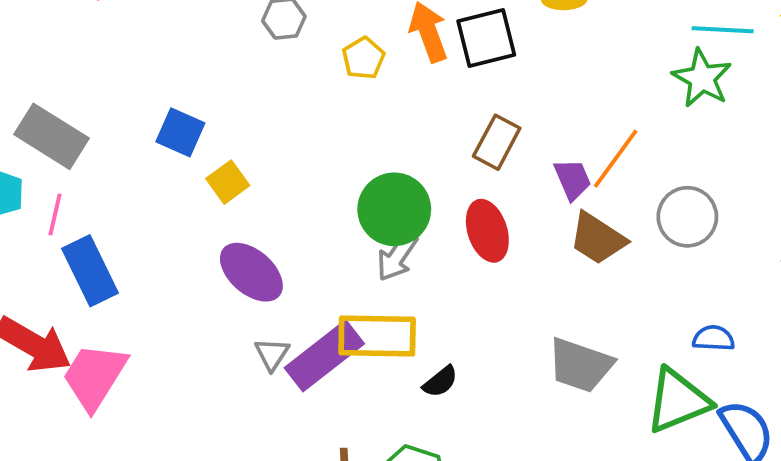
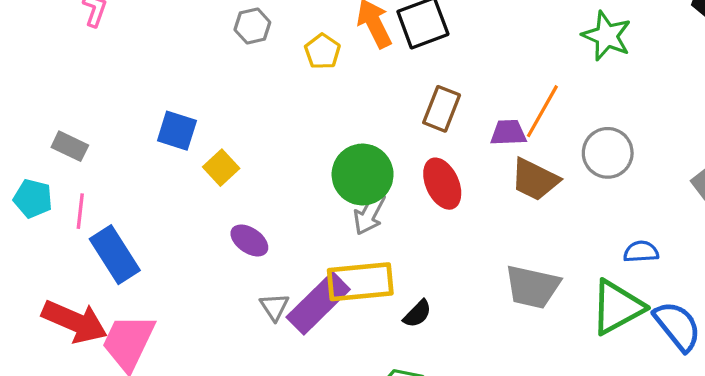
gray rectangle: (52, 136) -> (70, 146), size x0.6
purple trapezoid: (573, 179) -> (508, 133), turned -63
purple ellipse: (251, 272) -> (249, 240), size x0.7

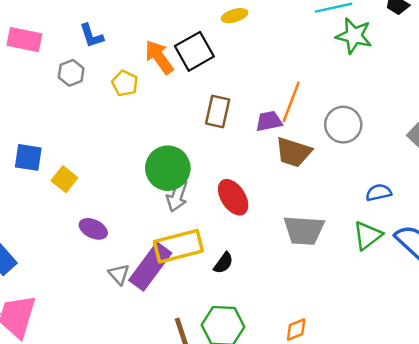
green star: (607, 36) -> (354, 36), moved
red ellipse: (442, 184) -> (233, 197), moved
green triangle: (617, 307) -> (368, 235), size x0.7

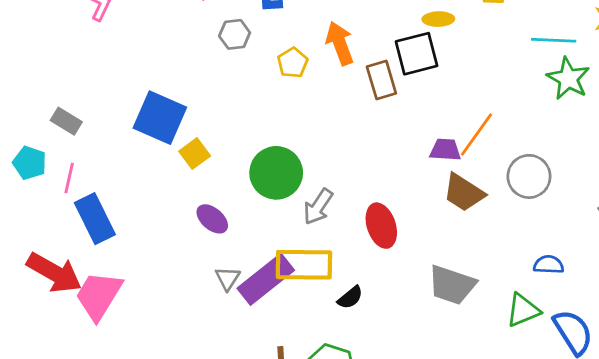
black square: (194, 51) -> (417, 54), moved
brown rectangle: (218, 112) -> (381, 80), moved, turned -44
blue square: (28, 157) -> (160, 118), size x1.5
green circle: (168, 168) -> (276, 173), moved

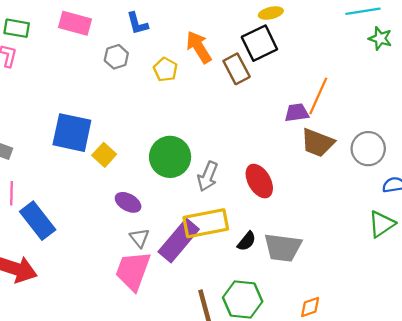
green star: (568, 78) -> (380, 38), size x0.7
gray circle: (529, 176) -> (368, 149), moved
gray triangle: (228, 278) -> (139, 238), moved
gray trapezoid: (452, 285) -> (283, 248), moved
pink trapezoid: (99, 295) -> (133, 271), moved

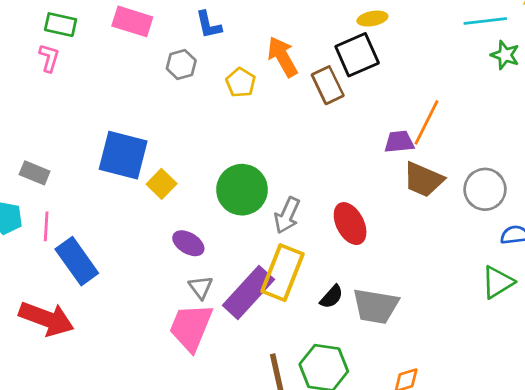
yellow rectangle: (206, 223) -> (283, 273), turned -60

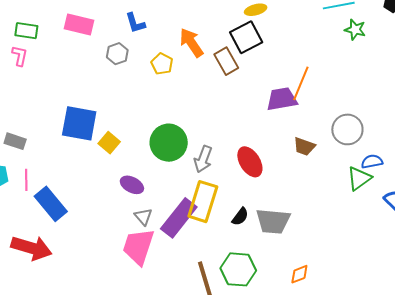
purple trapezoid: (399, 142) -> (282, 99), size x1.4
brown trapezoid: (423, 180) -> (304, 146), moved, size x0.7
green triangle: (498, 282) -> (359, 178), moved

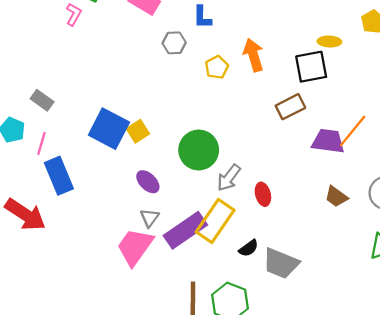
brown rectangle: (226, 61) -> (290, 107), moved, turned 76
blue square: (79, 123) -> (109, 129), moved
red ellipse: (250, 162) -> (263, 194), moved, size x0.7

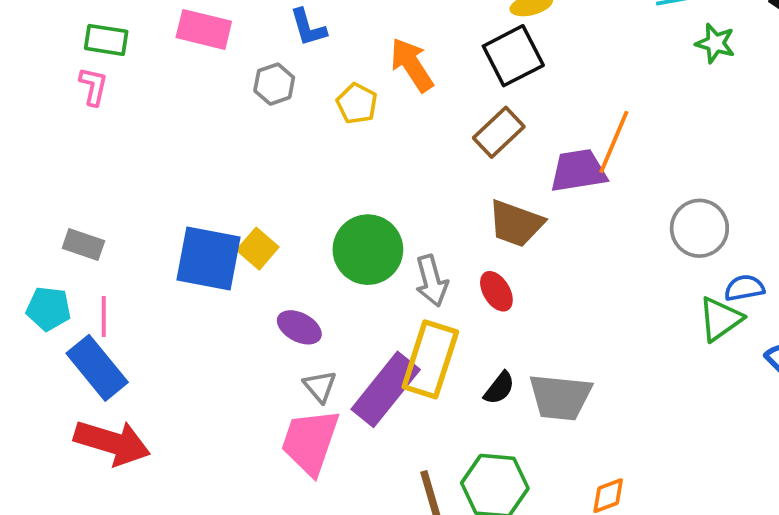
blue rectangle: (59, 176) -> (97, 368), moved
gray arrow: (229, 178) -> (432, 281), turned -36
brown trapezoid: (336, 197) -> (516, 223), moved, size x1.4

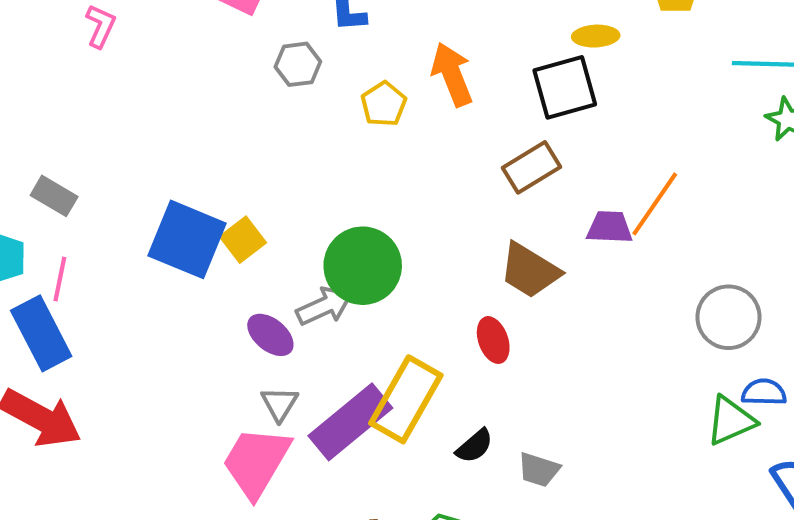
purple trapezoid: (578, 171) -> (610, 227), size x0.7
gray arrow: (432, 281) -> (324, 306), moved, turned -111
gray trapezoid: (560, 397) -> (539, 470), size x0.6

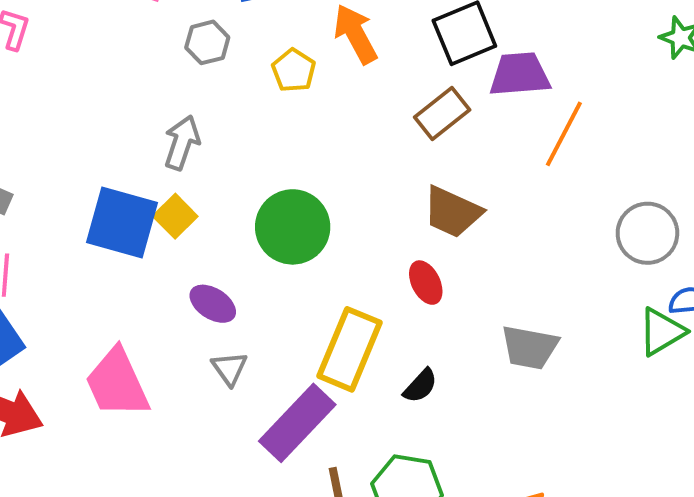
purple trapezoid: (610, 227) -> (520, 74), moved, size x1.4
gray arrow: (324, 306) -> (182, 143), moved, turned -40
purple rectangle: (350, 422) -> (297, 423), moved
pink trapezoid: (256, 462) -> (117, 383), moved, turned -48
gray trapezoid: (539, 470) -> (530, 347), moved, size x1.4

